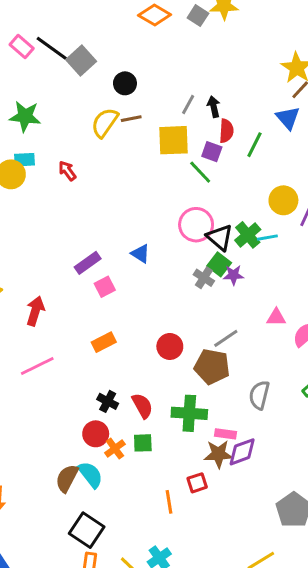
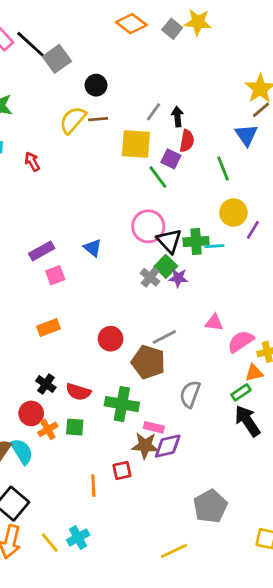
green line: (254, 145) -> (223, 168), moved, turned -55
green cross: (248, 235) -> (196, 241), turned 30
red semicircle: (142, 406) -> (78, 392), turned 130

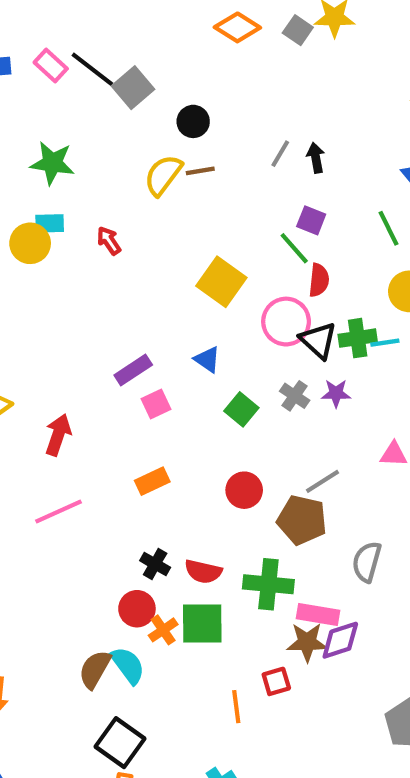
red semicircle: (187, 141) -> (319, 280), moved
yellow square: (136, 144) -> (221, 282), moved, turned 36
green square: (166, 266) -> (241, 409), moved
green square: (75, 427) -> (202, 623), size x1.6
pink rectangle: (154, 427) -> (318, 615), size x1.4

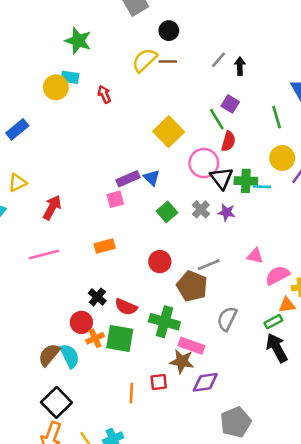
purple rectangle: (133, 370) -> (128, 179), moved
purple diamond: (340, 640) -> (205, 382), moved

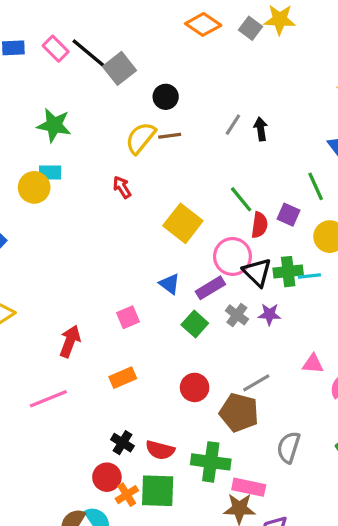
red arrow: (104, 94) -> (122, 187), moved
purple square: (230, 104) -> (289, 215), moved
purple rectangle: (128, 179) -> (210, 288), moved
red arrow: (52, 207) -> (70, 341), moved

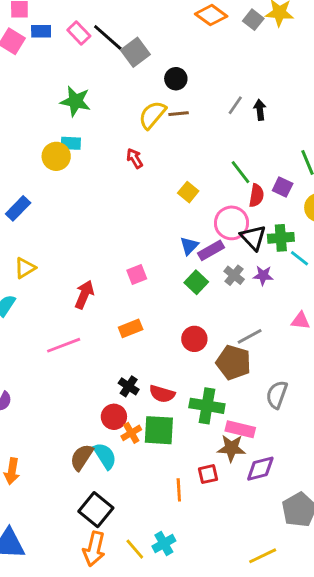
yellow square: (183, 223) -> (188, 192), size x0.6
cyan line: (309, 276) -> (300, 258), moved, turned 42
blue triangle: (170, 284) -> (189, 246), moved, turned 36

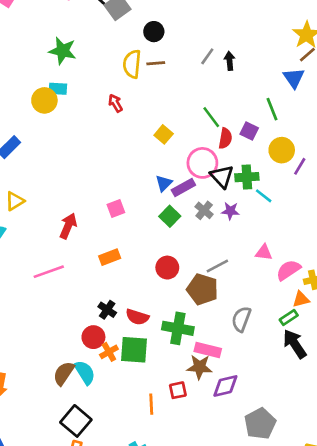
yellow semicircle: (152, 115) -> (132, 64), turned -36

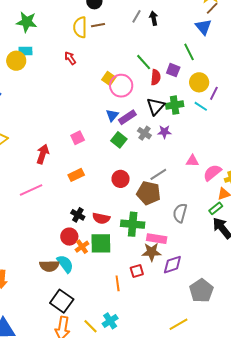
pink circle: (202, 163) -> (121, 86), moved
black triangle: (222, 177) -> (156, 106), turned 30
cyan line: (264, 196) -> (201, 106), moved
brown semicircle: (64, 373) -> (49, 266), turned -120

